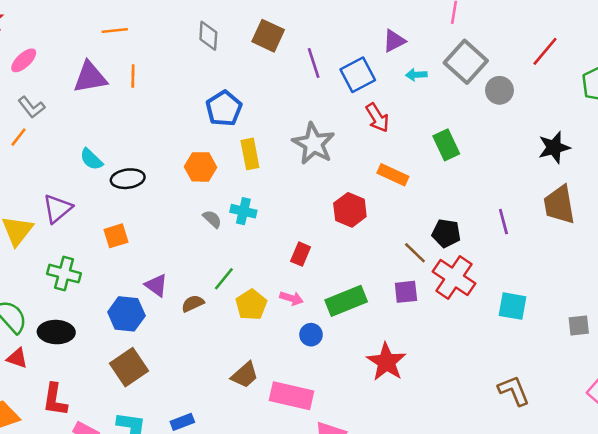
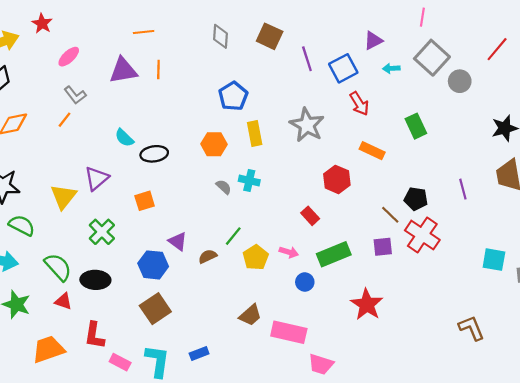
red rectangle: (301, 254) -> (310, 216), moved, turned -66
green cross: (64, 274) -> (102, 232), turned 30
cyan square: (512, 306) -> (494, 260), moved

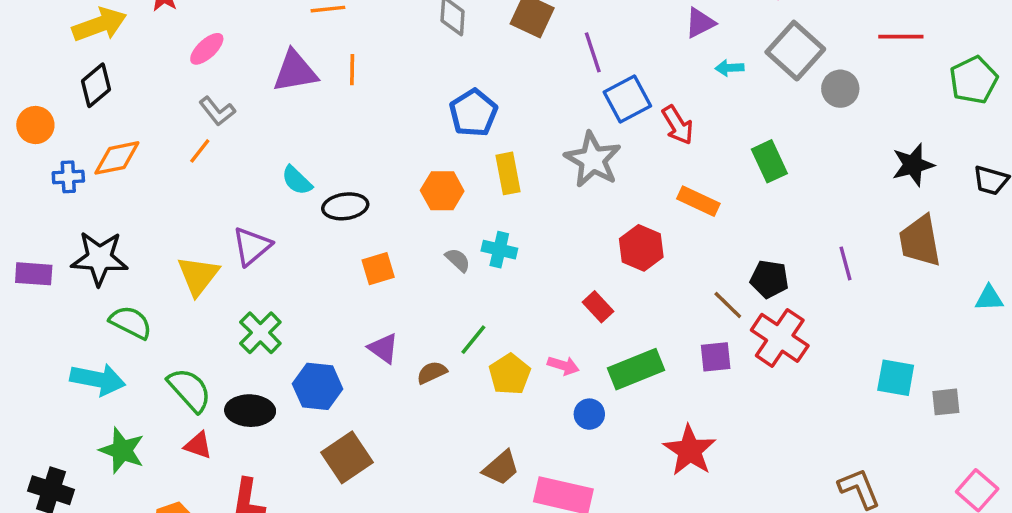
red line: (497, 49) -> (901, 37), turned 50
blue square: (343, 68) -> (627, 99), moved
orange square: (145, 201) -> (378, 269), moved
blue hexagon: (153, 265) -> (318, 386), moved

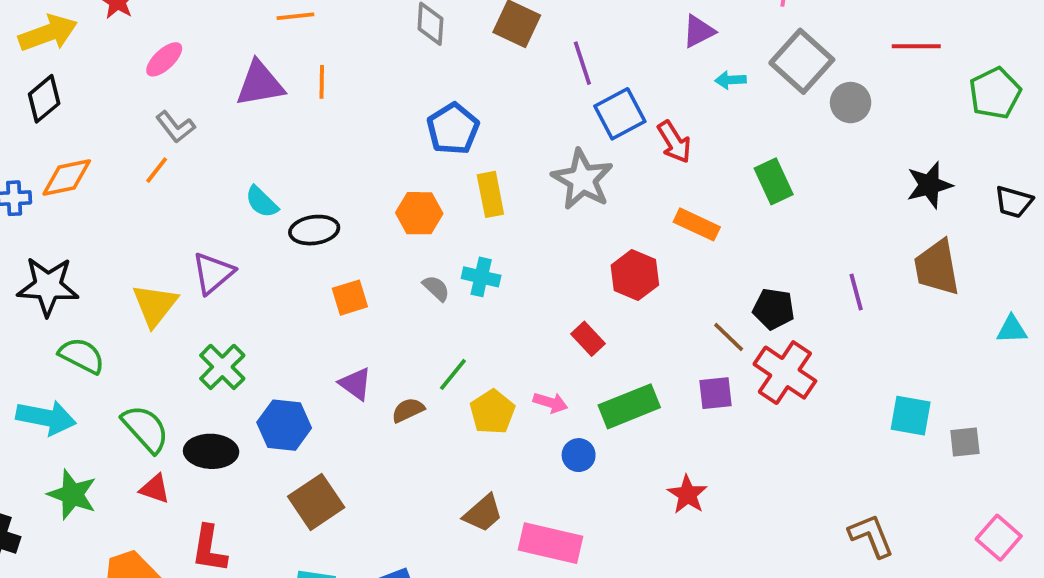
red star: (690, 450) -> (687, 494), size x0.7

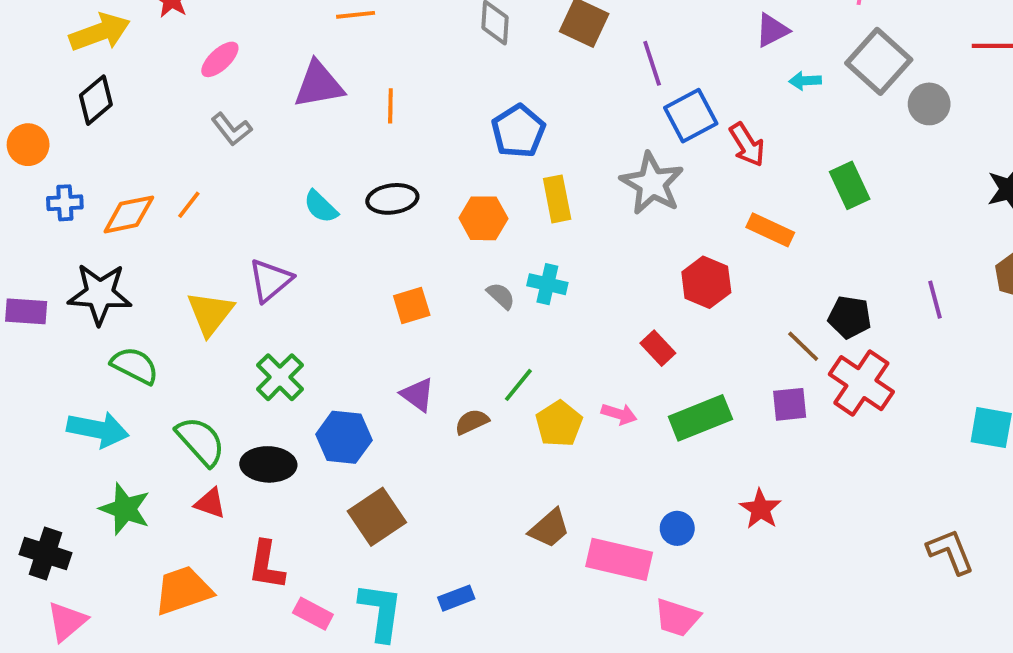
orange line: (322, 82) -> (390, 106), moved
orange line: (157, 170) -> (189, 205), moved
orange diamond: (67, 178) -> (129, 214), moved
black ellipse: (314, 230) -> (392, 199), moved
blue circle: (579, 455) -> (677, 528), moved

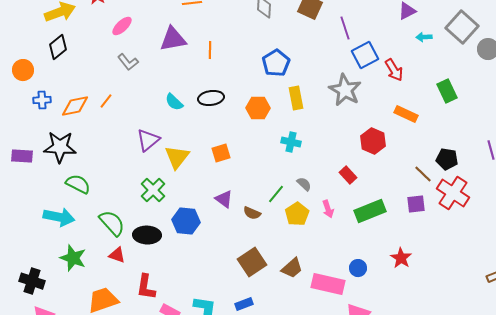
gray semicircle: (501, 296) -> (304, 184), moved
yellow triangle: (210, 313) -> (177, 157), moved
pink arrow: (619, 414) -> (328, 209), turned 54
brown semicircle: (472, 422) -> (252, 213), turned -132
brown square: (377, 517) -> (252, 262), moved

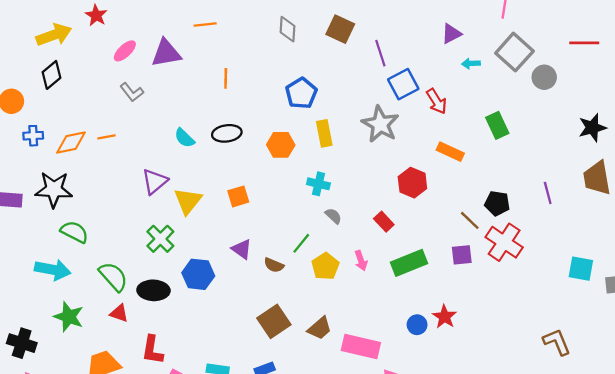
purple triangle: (173, 39) -> (166, 53), moved
orange line: (106, 101) -> (107, 137), turned 42
gray semicircle: (304, 184) -> (333, 216), moved
blue circle: (358, 268) -> (417, 325), moved

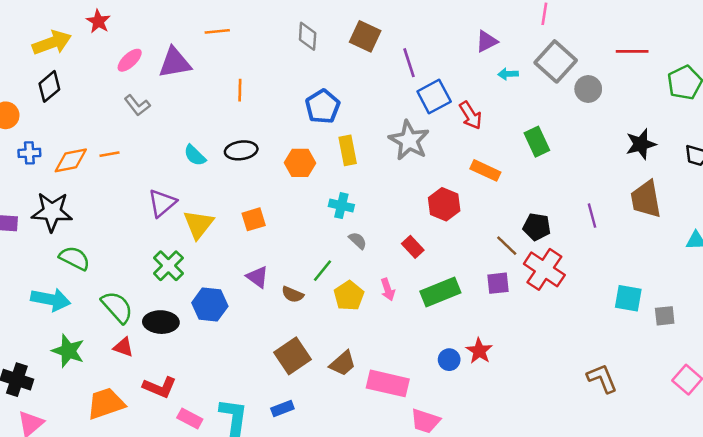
red L-shape: (152, 350) -> (160, 387), turned -76

